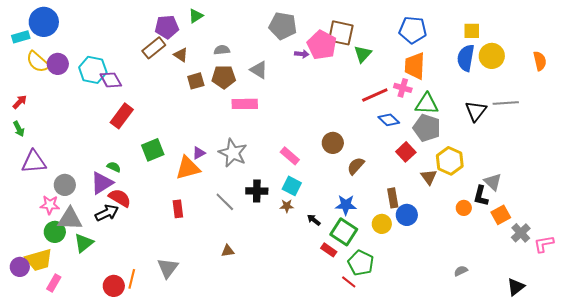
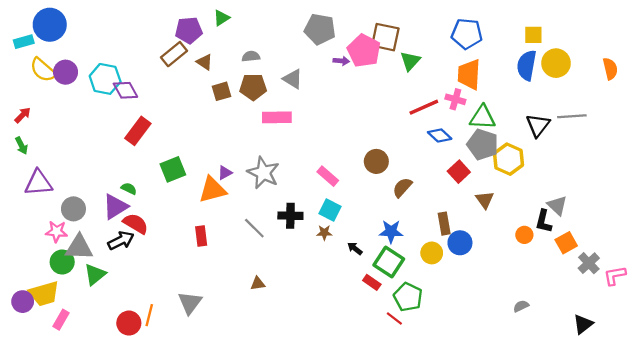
yellow hexagon: (450, 161) -> (509, 159), moved

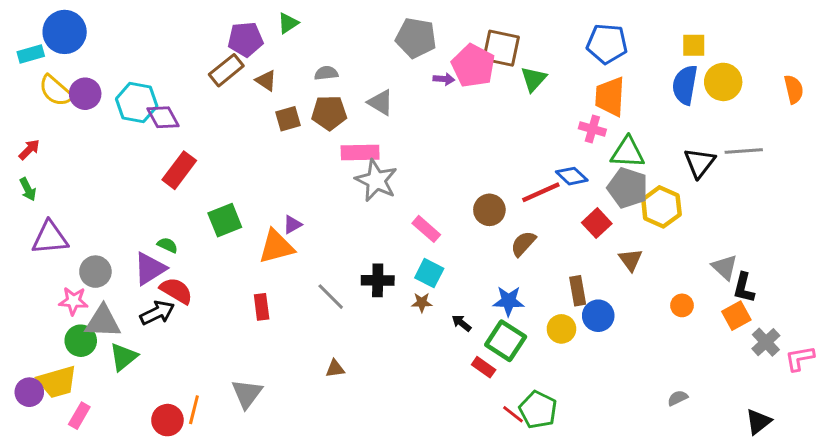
red line: (424, 107) -> (541, 192), moved
gray star: (263, 173) -> (376, 180), moved
black L-shape: (544, 221) -> (744, 288), moved
green pentagon: (408, 297) -> (538, 410), moved

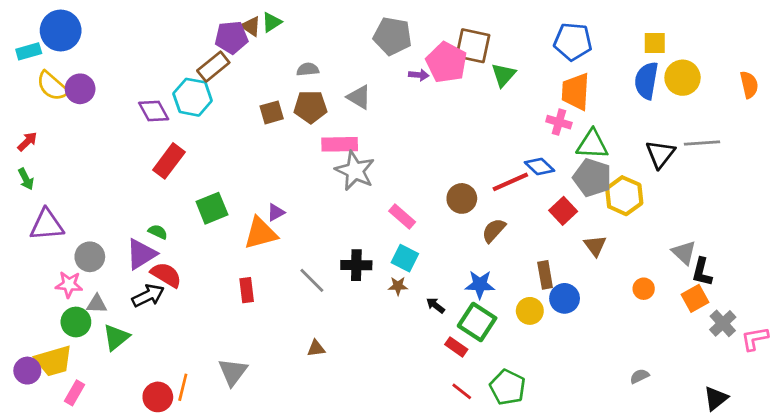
brown triangle: (266, 80) -> (251, 26), moved
cyan hexagon: (137, 103) -> (193, 97), moved
gray triangle: (103, 322) -> (97, 304), size x0.6
red line: (513, 414) -> (462, 391), moved

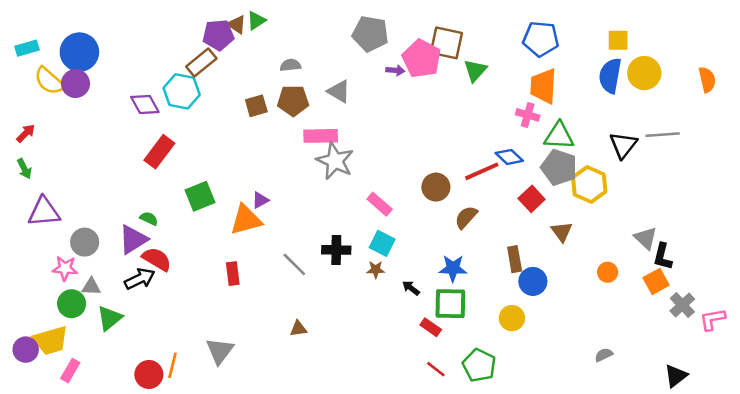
blue circle: (61, 31) -> (79, 52), moved
yellow circle: (530, 311) -> (512, 318), moved
green square: (477, 322) -> (450, 304), turned -32

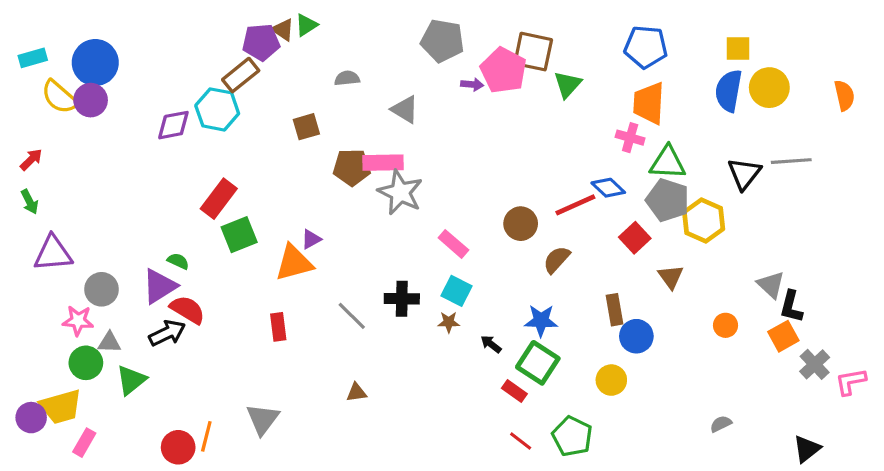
brown pentagon: (293, 101) -> (352, 167), moved
purple diamond: (145, 104) -> (173, 125), turned -72
red rectangle: (159, 152) -> (219, 199), moved
green square: (450, 304) -> (538, 363), turned 32

